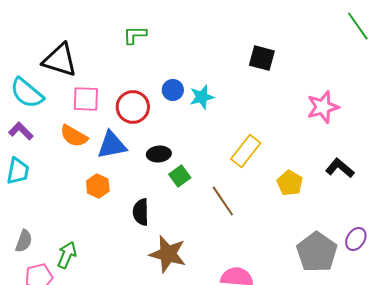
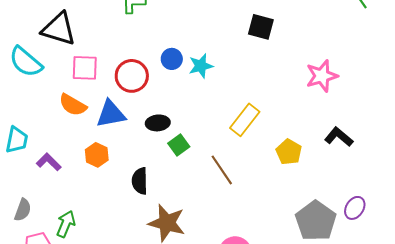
purple L-shape: (21, 131) -> (49, 162), moved

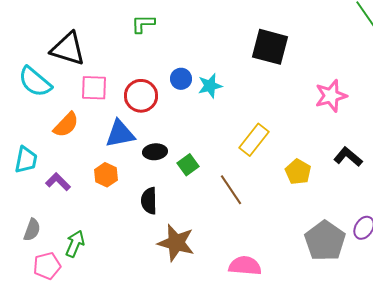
black square: (261, 27) -> (270, 47), size x1.4
orange semicircle: (73, 105) -> (66, 125), moved, turned -76
black ellipse: (158, 123) -> (155, 152), moved

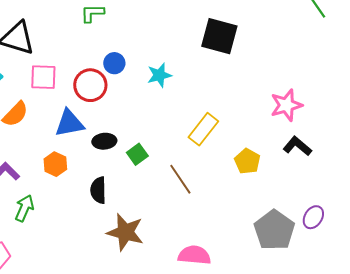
blue circle: (181, 79) -> (114, 63), moved
pink star: (331, 96) -> (286, 105), moved
green arrow: (75, 244) -> (24, 208), moved

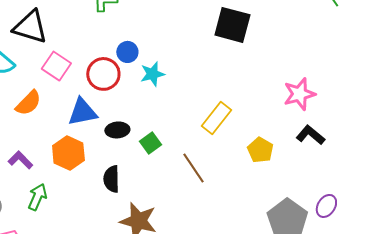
cyan star: (159, 75) -> (152, 74), moved
pink square: (43, 77) -> (56, 66), turned 32
orange hexagon: (55, 164) -> (68, 153), size x1.4

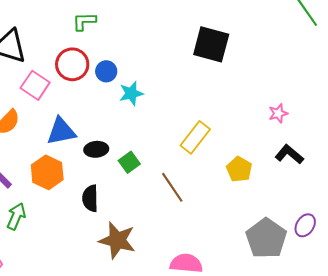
red circle: (103, 74) -> (72, 64), moved
pink star: (299, 94) -> (278, 113), size x0.6

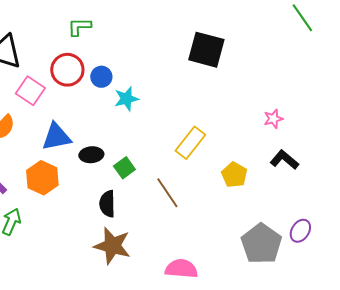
black semicircle: (90, 198) -> (107, 204), moved

